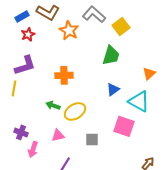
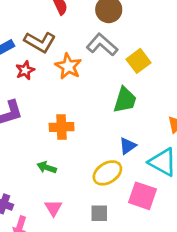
red star: (28, 34) -> (25, 70), moved
yellow ellipse: (75, 111) -> (107, 173), moved
pink triangle: (58, 135) -> (53, 208), turned -48

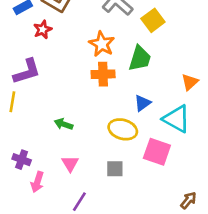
orange star: (68, 66) -> (102, 44), moved
orange cross: (62, 127) -> (103, 74), moved
yellow ellipse: (107, 173) -> (123, 129), turned 48

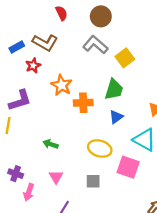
orange star: (102, 44) -> (61, 85), moved
blue triangle: (142, 103) -> (116, 117), moved

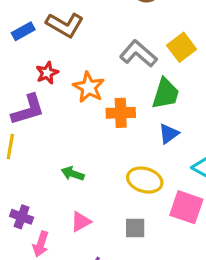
gray L-shape: (95, 45) -> (138, 54), moved
red star: (33, 66) -> (47, 73), moved
pink triangle: (56, 177) -> (81, 222), turned 32

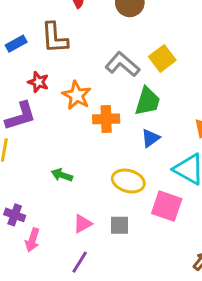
brown L-shape: (65, 25) -> (54, 38), turned 56
red star: (47, 73) -> (38, 82), turned -30
pink triangle: (81, 222) -> (83, 224), moved

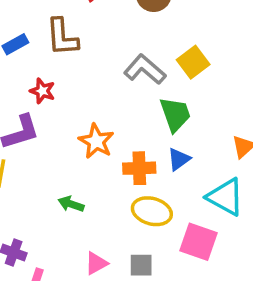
orange star: (77, 95) -> (96, 141), moved
green trapezoid: (148, 101) -> (175, 114), turned -36
orange cross: (106, 119) -> (139, 168), moved

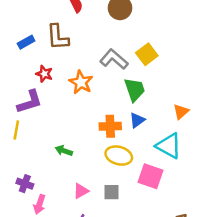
orange star: (96, 141) -> (81, 82), moved

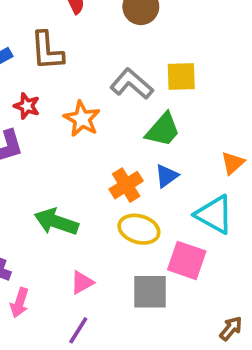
yellow square: (147, 54) -> (181, 77), turned 35
green trapezoid: (135, 90) -> (163, 130), turned 60
orange cross: (110, 126) -> (126, 185), turned -30
green arrow: (64, 151) -> (56, 222), size x1.6
gray square: (111, 192) -> (150, 292), moved, size x1.5

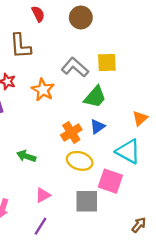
green arrow: (56, 222) -> (26, 156), size x0.7

